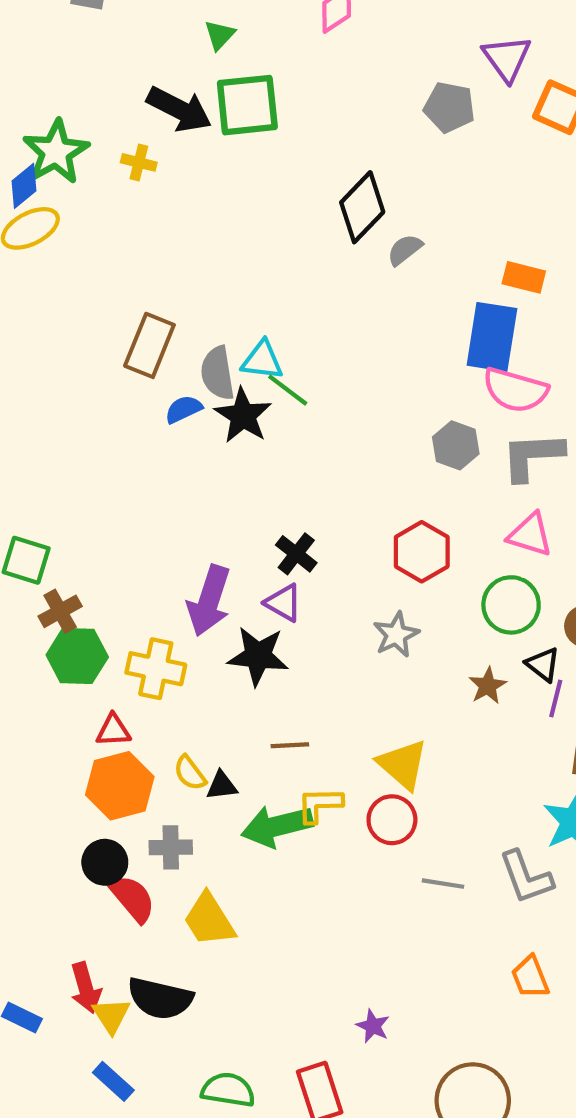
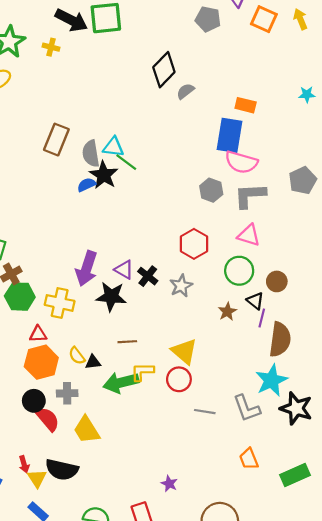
blue semicircle: (184, 409) -> (86, 185), moved
black cross: (296, 554) -> (148, 276), moved
red arrow: (86, 988) -> (24, 464), size x0.7

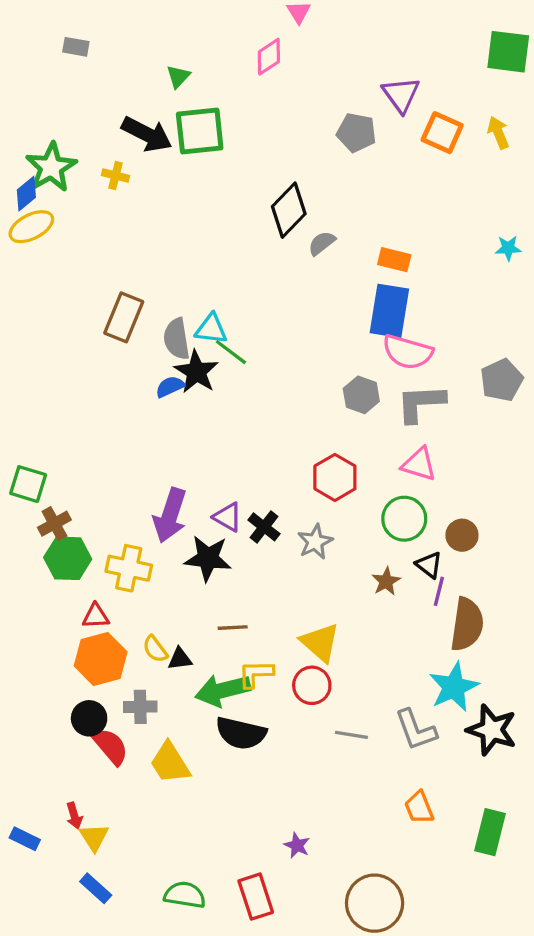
orange rectangle: (246, 105) -> (394, 260), moved
black semicircle: (62, 470) -> (241, 733), moved
green rectangle: (295, 475) -> (490, 832), turned -52

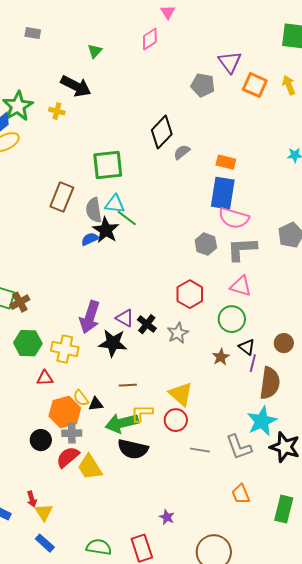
green square: (200, 131) -> (108, 165), moved
brown cross: (54, 524) -> (20, 302), moved
brown circle: (462, 535) -> (284, 343), moved
orange hexagon: (101, 659) -> (65, 412), moved
red semicircle: (111, 746) -> (68, 457), moved, turned -90

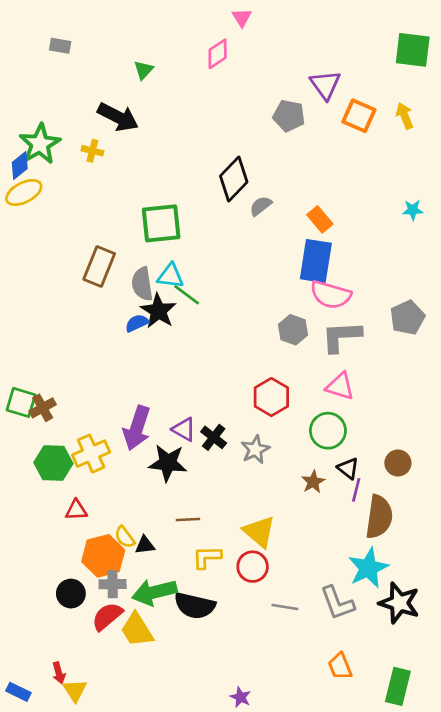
orange rectangle: (226, 162) -> (320, 219), turned 36
yellow cross: (65, 349) -> (91, 454), moved, turned -36
green arrow: (122, 423) -> (154, 592), moved

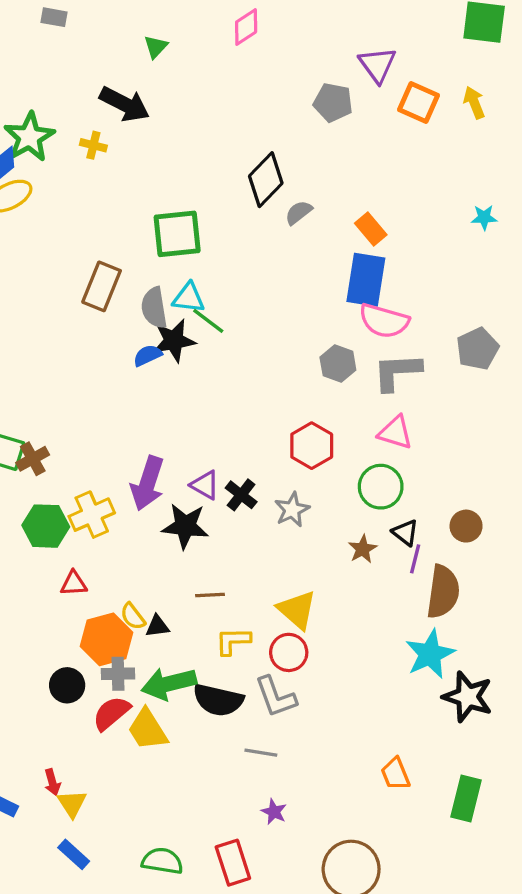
black star: (158, 311) -> (174, 341), turned 30
gray L-shape: (337, 603) -> (276, 697), moved
gray line: (285, 607) -> (261, 753), moved

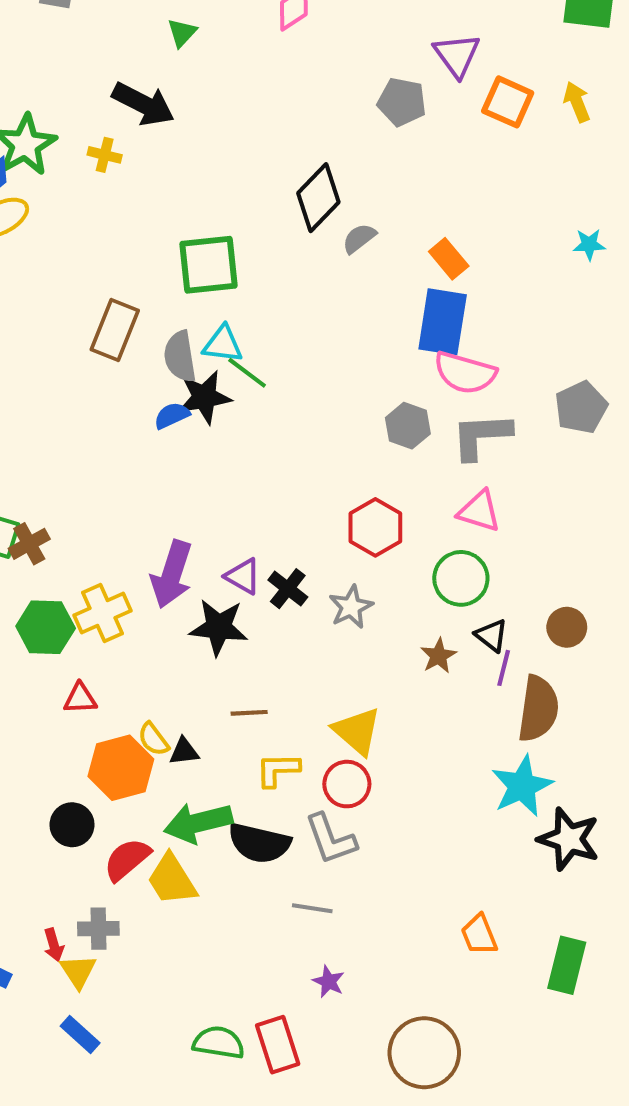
gray cross: (118, 674) -> (98, 929), moved
green semicircle: (162, 861) -> (219, 1043), moved

